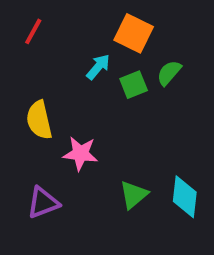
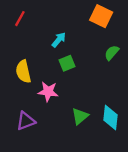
orange square: (134, 33) -> (101, 16), moved
green semicircle: (169, 73) -> (112, 53), moved
green square: (134, 85) -> (67, 63), moved

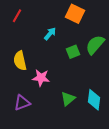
orange square: (101, 16) -> (75, 14), moved
green semicircle: (112, 53) -> (95, 45), size x1.5
green square: (67, 63) -> (73, 52), moved

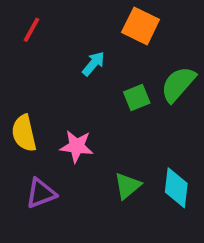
yellow semicircle: (20, 61) -> (24, 133), moved

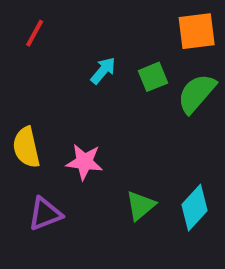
orange square: (141, 26) -> (197, 31), moved, turned -33
green square: (137, 97) -> (153, 77), moved
cyan diamond: (176, 188) -> (195, 208), turned 36

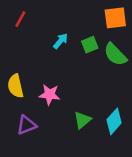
green semicircle: (197, 93) -> (115, 54), turned -85

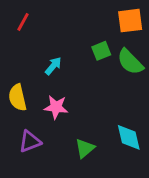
cyan arrow: (61, 41) -> (53, 66), moved
green triangle: (82, 120) -> (85, 148), moved
cyan diamond: (114, 121) -> (129, 137), turned -55

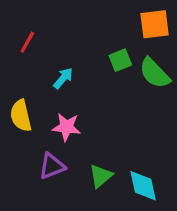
red line: (23, 22) -> (27, 42), moved
cyan diamond: (129, 137) -> (143, 186), moved
purple triangle: (30, 141) -> (52, 166), moved

